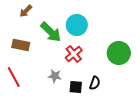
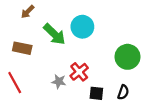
red cross: (74, 54) -> (79, 72), moved
black semicircle: (95, 83) -> (123, 92), moved
black square: (76, 87) -> (96, 93), moved

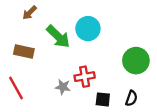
red cross: (79, 72) -> (85, 77), turned 30

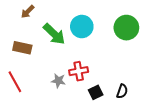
green circle: (136, 61) -> (126, 28), moved
black square: (103, 99) -> (96, 92), turned -32

